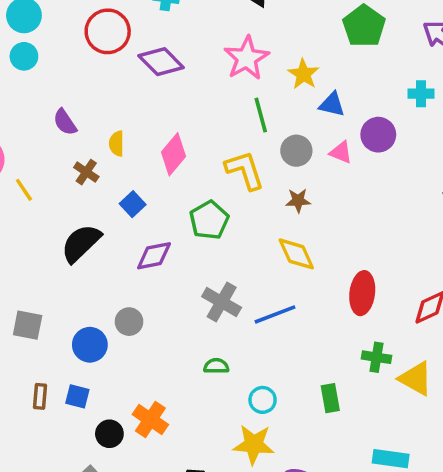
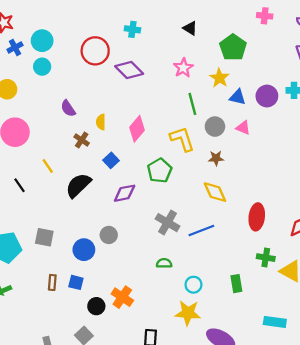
green pentagon: (364, 26) -> (233, 47), moved
pink star: (247, 58) -> (183, 68), size x0.7
purple circle: (378, 135) -> (267, 96), moved
yellow line: (24, 190) -> (48, 166), moved

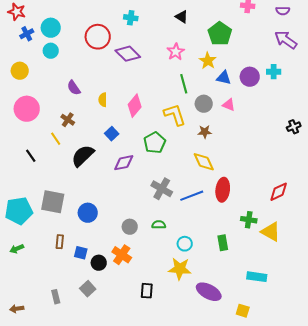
brown cross: (82, 140) -> (68, 120), moved
red ellipse: (257, 217) -> (223, 190), moved
gray circle: (109, 235) -> (130, 227), moved
gray square: (44, 237) -> (53, 202), size x1.4
blue square: (76, 282) -> (81, 253), moved

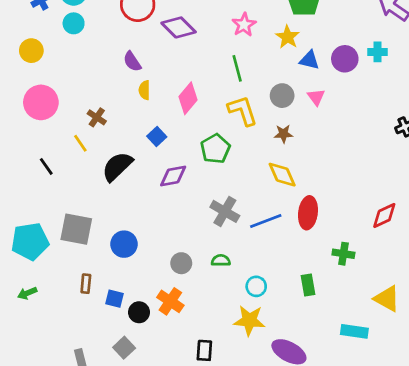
green line: (184, 84) -> (237, 68), moved
purple semicircle: (74, 88) -> (132, 62), moved
pink triangle: (229, 105) -> (316, 97), turned 32
yellow triangle: (271, 232) -> (387, 299), moved

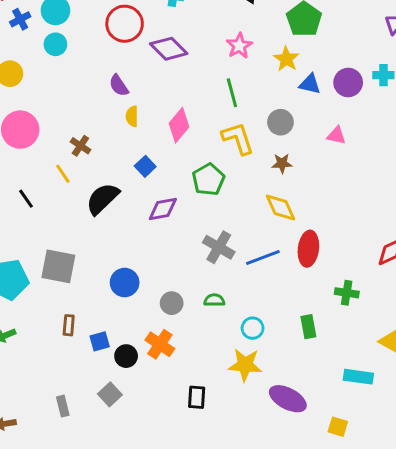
pink triangle: (316, 97) -> (336, 135), moved, turned -42
blue circle: (124, 244) -> (125, 283), moved
blue square: (114, 299) -> (100, 341), turned -30

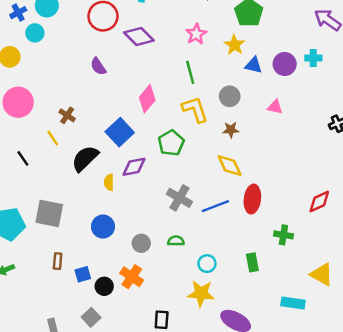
cyan circle: (55, 44) -> (35, 33), moved
yellow semicircle: (132, 116) -> (109, 182), moved
blue square: (145, 166) -> (120, 132), size x1.6

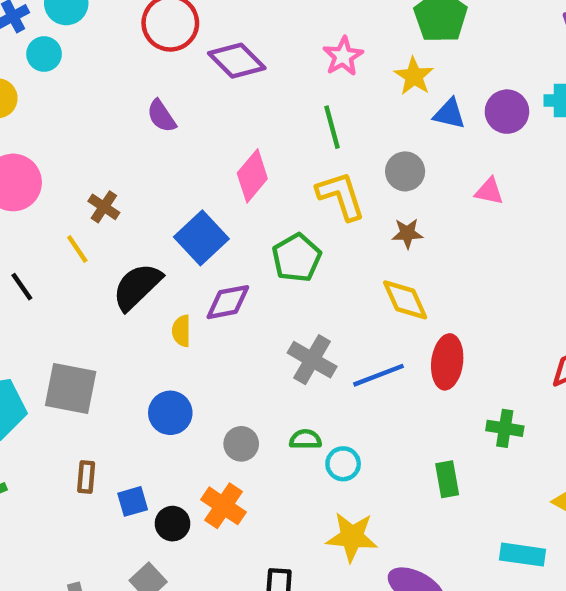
cyan circle: (207, 264) -> (343, 464), moved

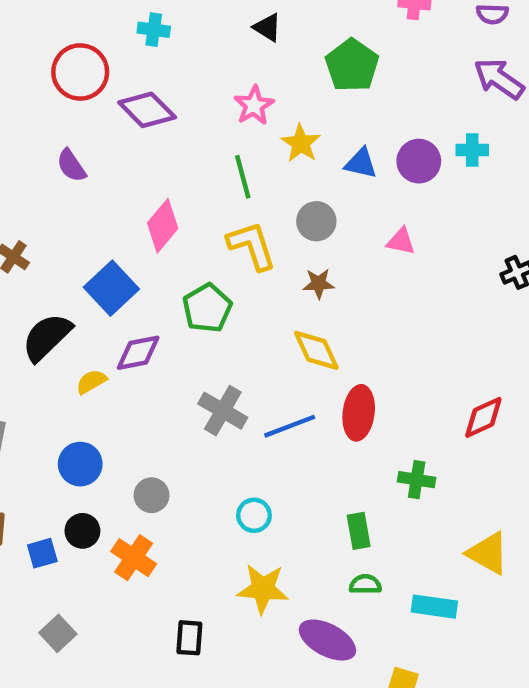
yellow star: (414, 76) -> (301, 143), moved
yellow semicircle: (181, 331) -> (91, 382), turned 60
green semicircle: (305, 439) -> (365, 584), moved
black circle: (173, 524) -> (82, 531), moved

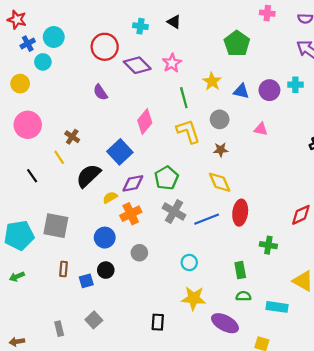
black triangle: (267, 27) -> (174, 22), moved
pink star: (254, 105) -> (172, 63), moved
green pentagon: (207, 308) -> (166, 178), moved
orange cross: (134, 558) -> (131, 214), moved, turned 30

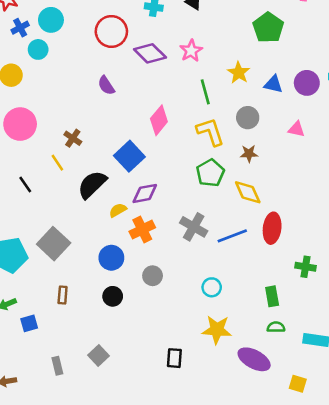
green pentagon: (166, 178) -> (210, 173), moved
gray square: (56, 226) -> (54, 244), turned 32
blue square: (86, 281) -> (29, 323), moved

